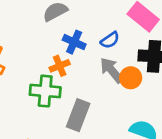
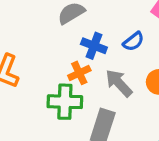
gray arrow: (112, 70) -> (119, 83), moved

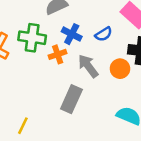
green cross: (65, 102) -> (32, 38), moved

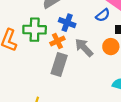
blue semicircle: (104, 34) -> (103, 15), moved
gray rectangle: (71, 99) -> (59, 64), moved

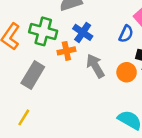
blue semicircle: (103, 15) -> (126, 34), turned -40
gray rectangle: (59, 64) -> (33, 75), moved

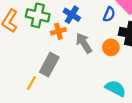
gray rectangle: (33, 75) -> (49, 65), moved
yellow line: (24, 117) -> (31, 83), moved

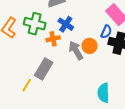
blue semicircle: (109, 14) -> (106, 32), moved
orange circle: (111, 47) -> (90, 46), moved
cyan semicircle: (115, 88) -> (103, 93), turned -120

